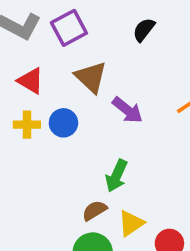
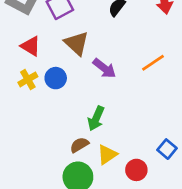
yellow cross: (27, 125) -> (28, 79), turned -30

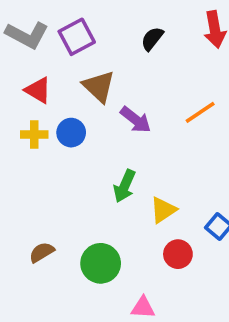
yellow cross: (28, 79) -> (34, 134), turned 30
brown semicircle: (79, 145) -> (42, 252), moved
yellow triangle: (107, 155) -> (163, 210), moved

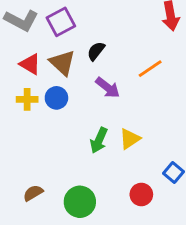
black semicircle: (152, 39) -> (96, 51), moved
brown triangle: (99, 87) -> (62, 63), moved
orange line: (200, 112) -> (150, 69), moved
yellow triangle: (163, 210) -> (130, 139), moved

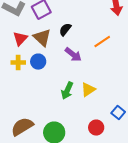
red triangle: (30, 64) -> (20, 39), turned 42
brown semicircle: (33, 193) -> (22, 127), size x1.6

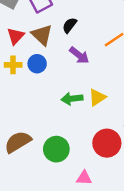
green arrow: (67, 91) -> (72, 99), turned 60
red circle: (96, 128) -> (107, 143), size x1.5

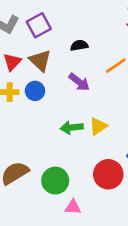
black semicircle: (70, 25) -> (79, 45), moved, turned 42
pink triangle: (84, 178) -> (73, 207), moved

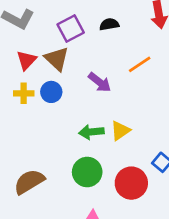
purple square: (39, 25) -> (71, 28), moved
black semicircle: (79, 45) -> (109, 24), moved
green circle: (55, 181) -> (87, 172), moved

